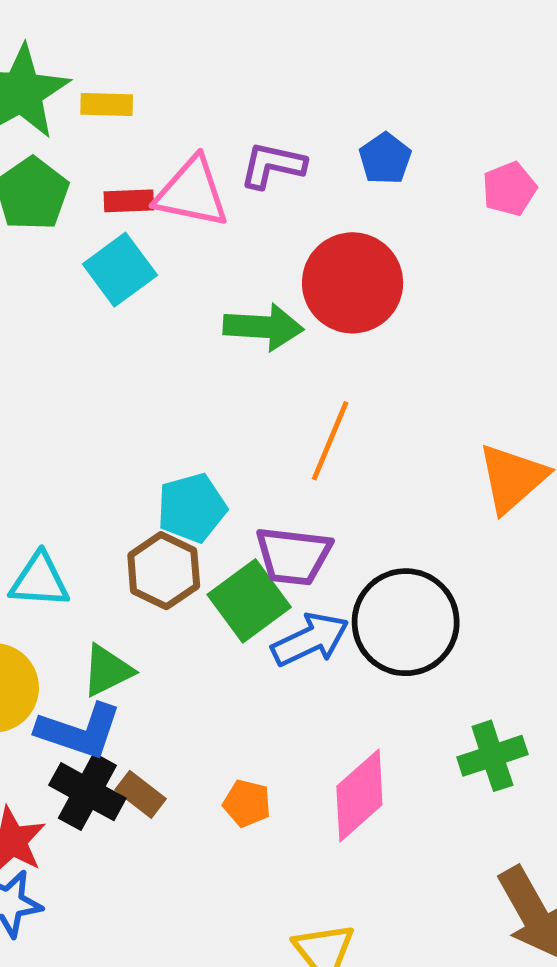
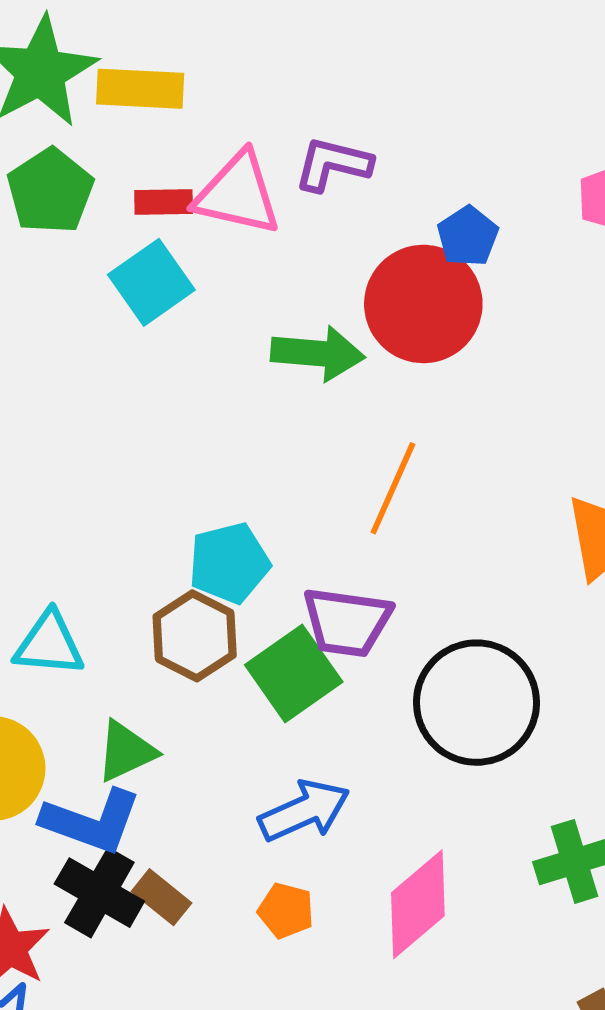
yellow rectangle: (107, 105) -> (140, 89), size x1.4
blue pentagon: (385, 159) -> (468, 236), moved
blue arrow: (310, 640) -> (304, 811), moved

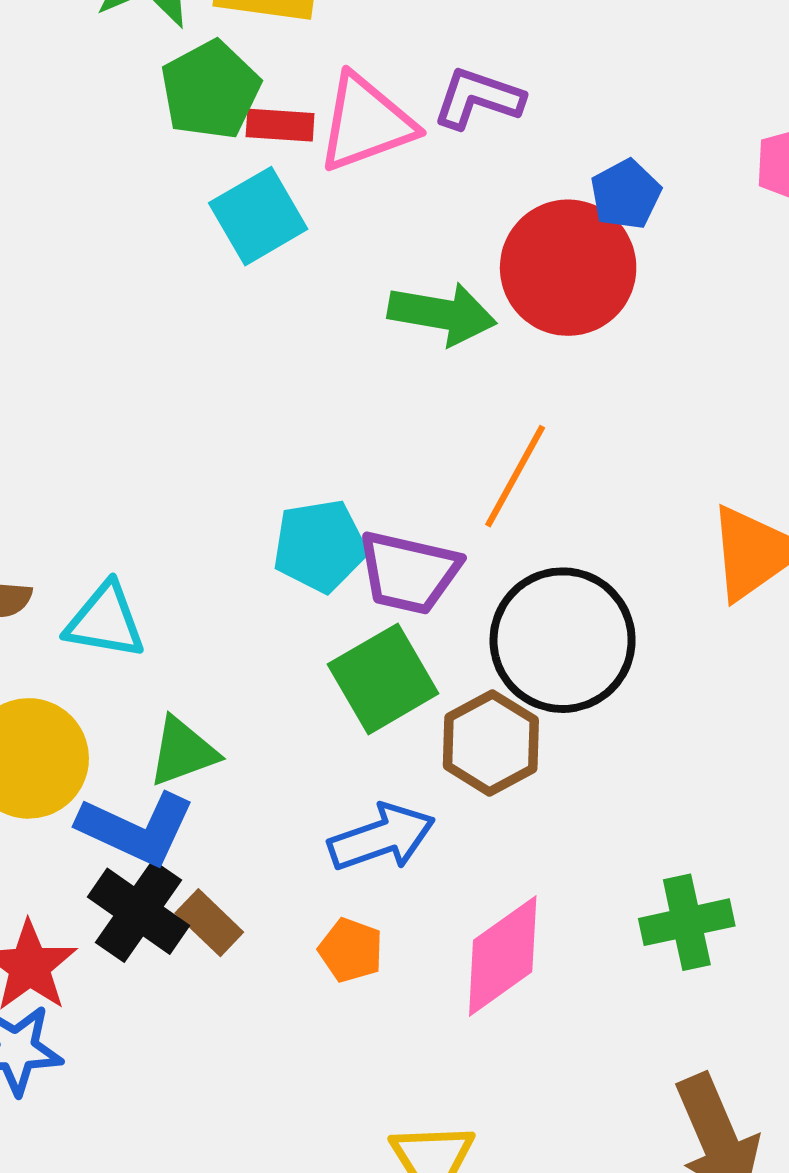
green pentagon: (50, 191) -> (210, 90), moved
pink triangle: (238, 194) -> (366, 123), turned -38
purple trapezoid: (347, 622) -> (409, 572), moved
brown hexagon: (195, 636) -> (491, 743), moved
black circle: (476, 703) -> (563, 640), moved

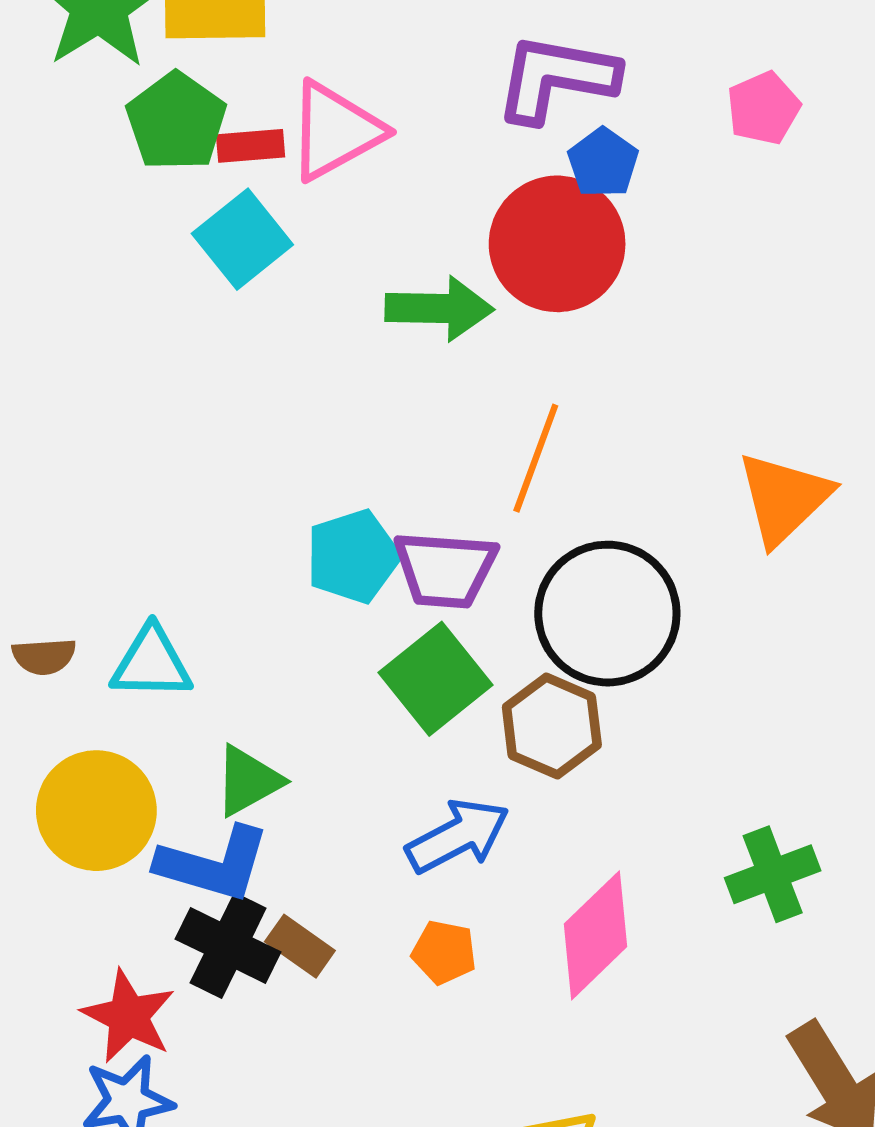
purple L-shape: (478, 98) -> (556, 78), moved, size x1.4

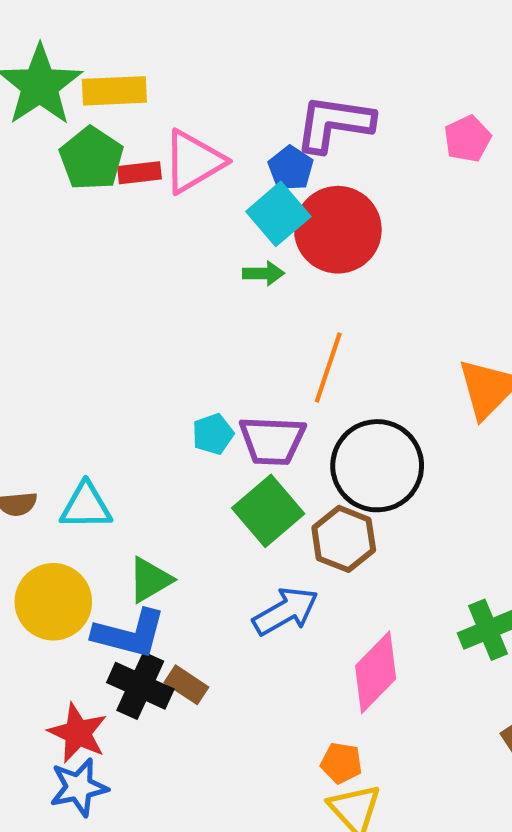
blue pentagon: (603, 163) -> (291, 168), moved
cyan square: (242, 239) -> (278, 214), moved
green arrow: (439, 308) -> (264, 273), size x0.6
cyan pentagon: (353, 556) -> (213, 434), size x0.7
orange pentagon: (444, 952) -> (341, 763), moved

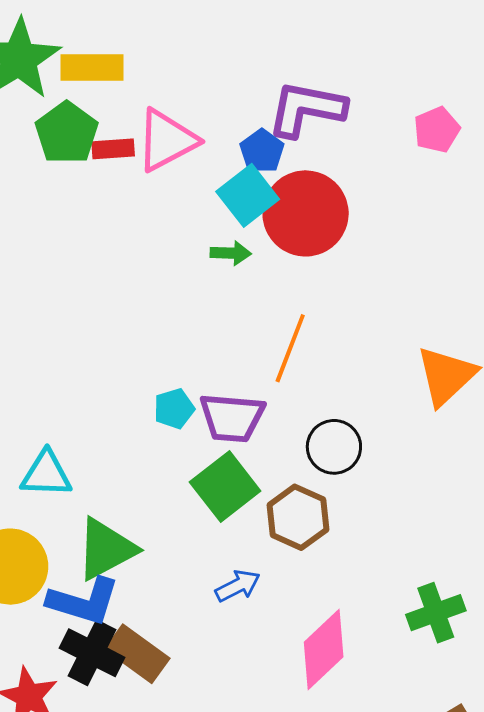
black circle: (377, 466) -> (334, 447), size x0.6
green triangle: (150, 580) -> (106, 549), size x1.4
blue arrow: (285, 611) -> (238, 586), size x0.7
brown rectangle: (186, 685) -> (137, 654), size x1.5

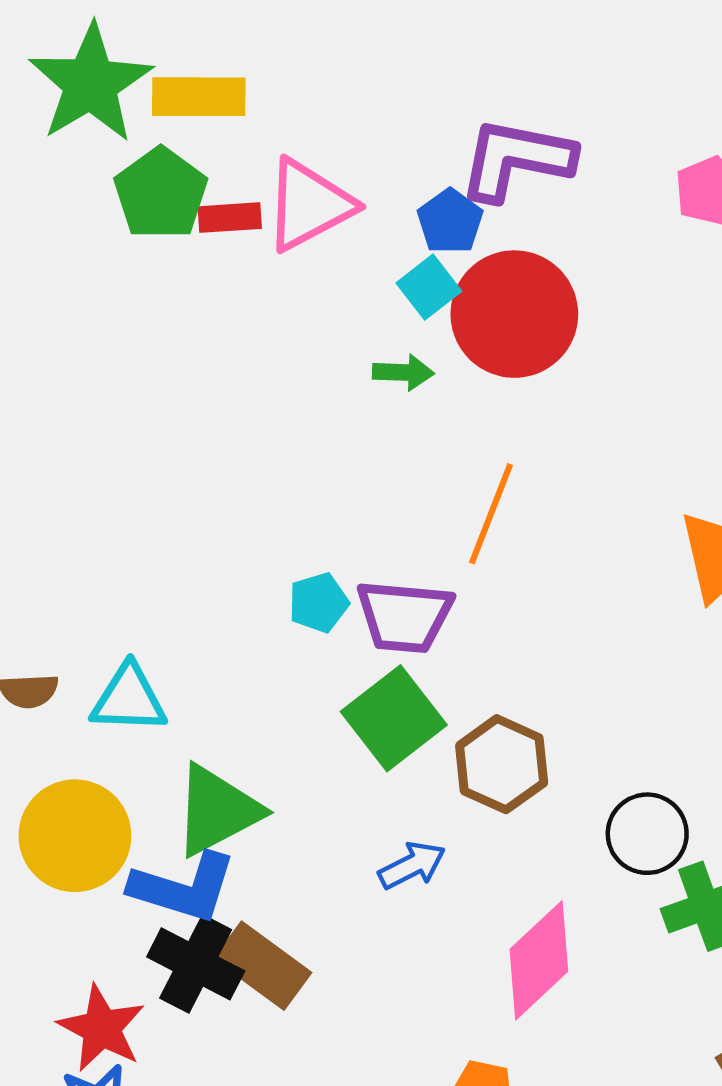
cyan square: (248, 195) -> (429, 287), size x0.7
black circle: (334, 447) -> (647, 834), moved

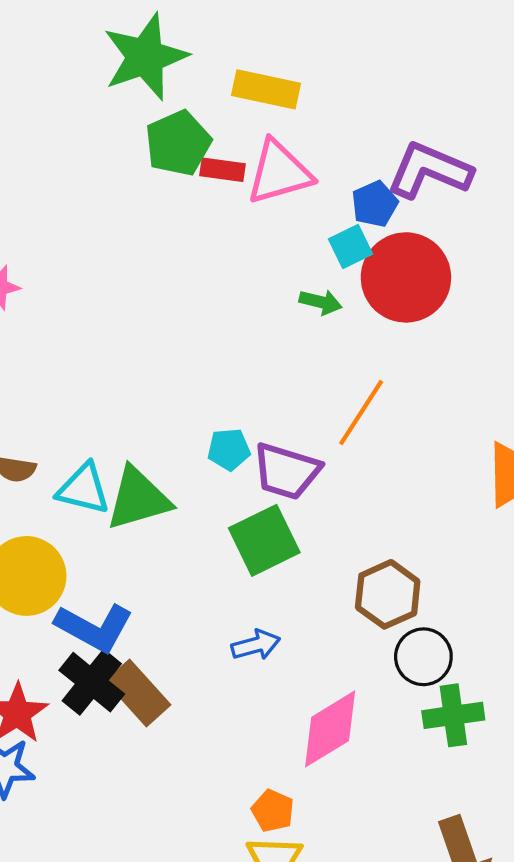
yellow rectangle: (199, 97) -> (266, 89), moved
brown hexagon: (502, 764) -> (388, 594), moved
green triangle: (217, 810) -> (138, 499), moved

